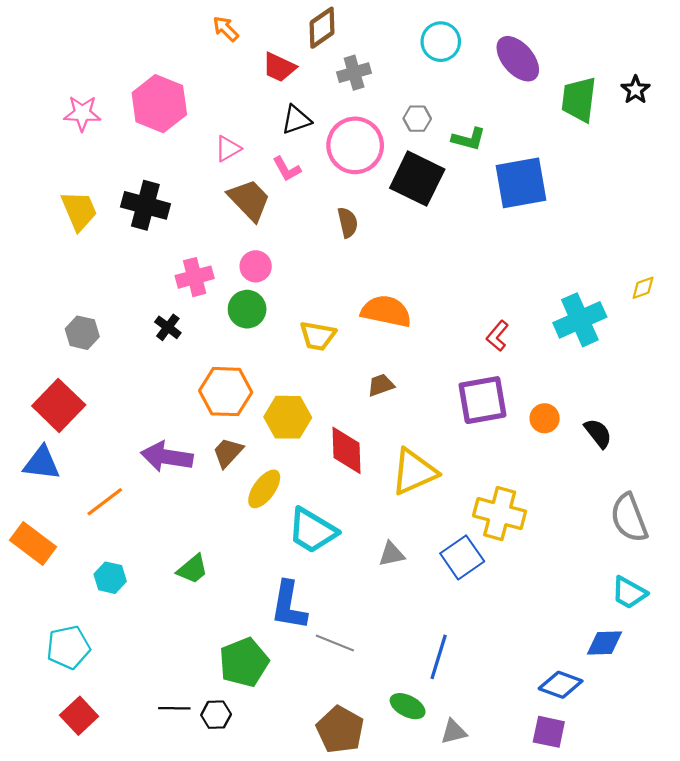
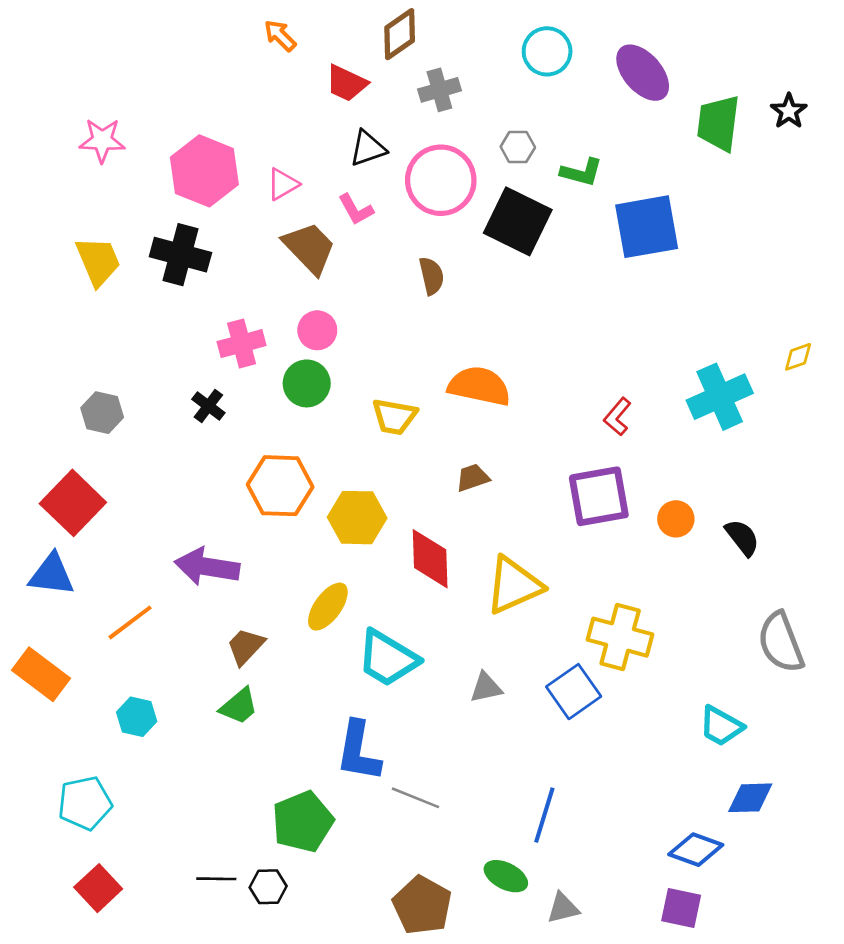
pink hexagon: (159, 104) -> (204, 171), moved
brown trapezoid: (228, 453) -> (246, 646), moved
cyan trapezoid: (629, 593) -> (721, 726), moved

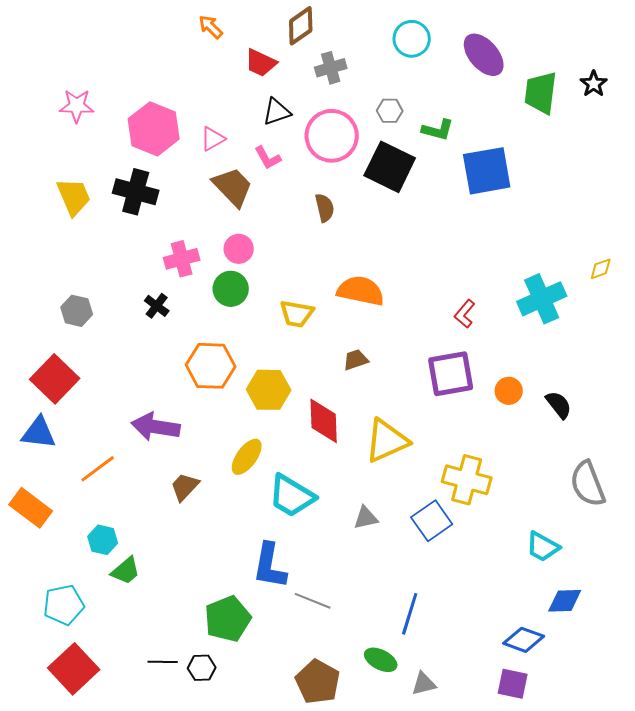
green trapezoid: (239, 706) -> (126, 571), moved
red square: (98, 888) -> (74, 669), size x1.4

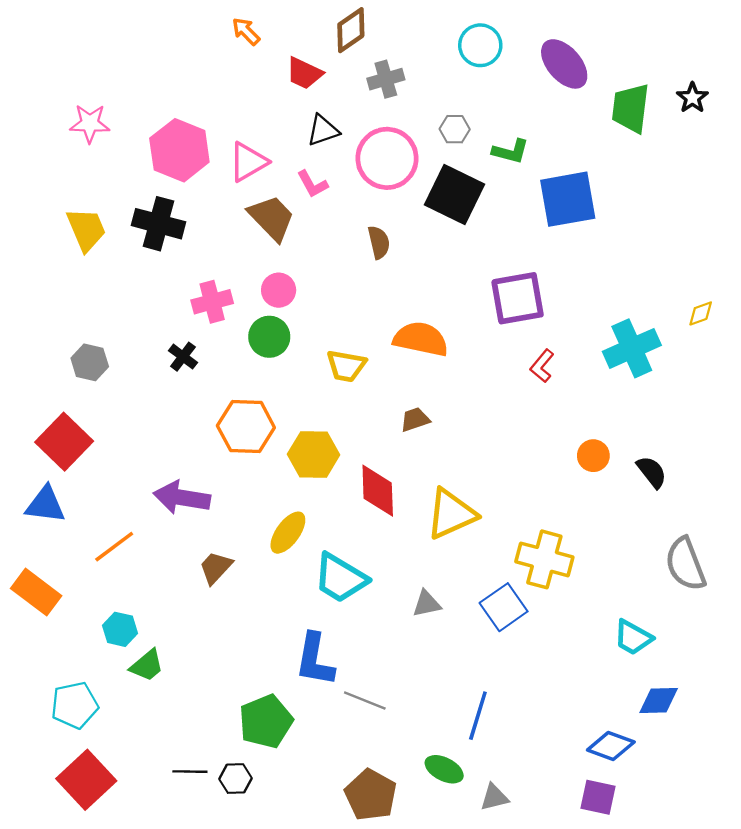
pink triangle: (213, 139) -> (248, 162), size x1.4
purple square: (451, 374) -> (518, 298), moved

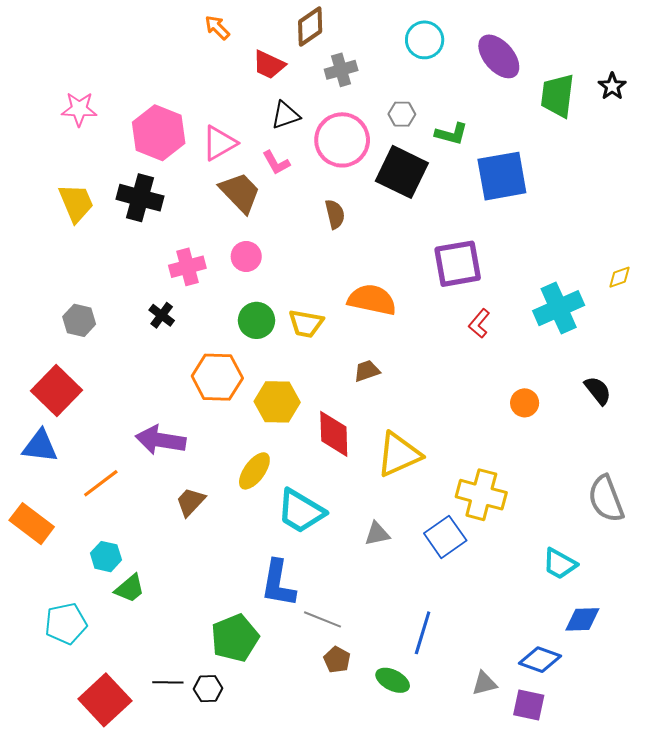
green circle: (269, 337) -> (257, 320), moved
black semicircle: (652, 472) -> (598, 391), moved
red square: (86, 780) -> (105, 700), moved
brown pentagon: (371, 795) -> (337, 660), moved, size x0.6
gray triangle: (494, 797) -> (484, 683), moved

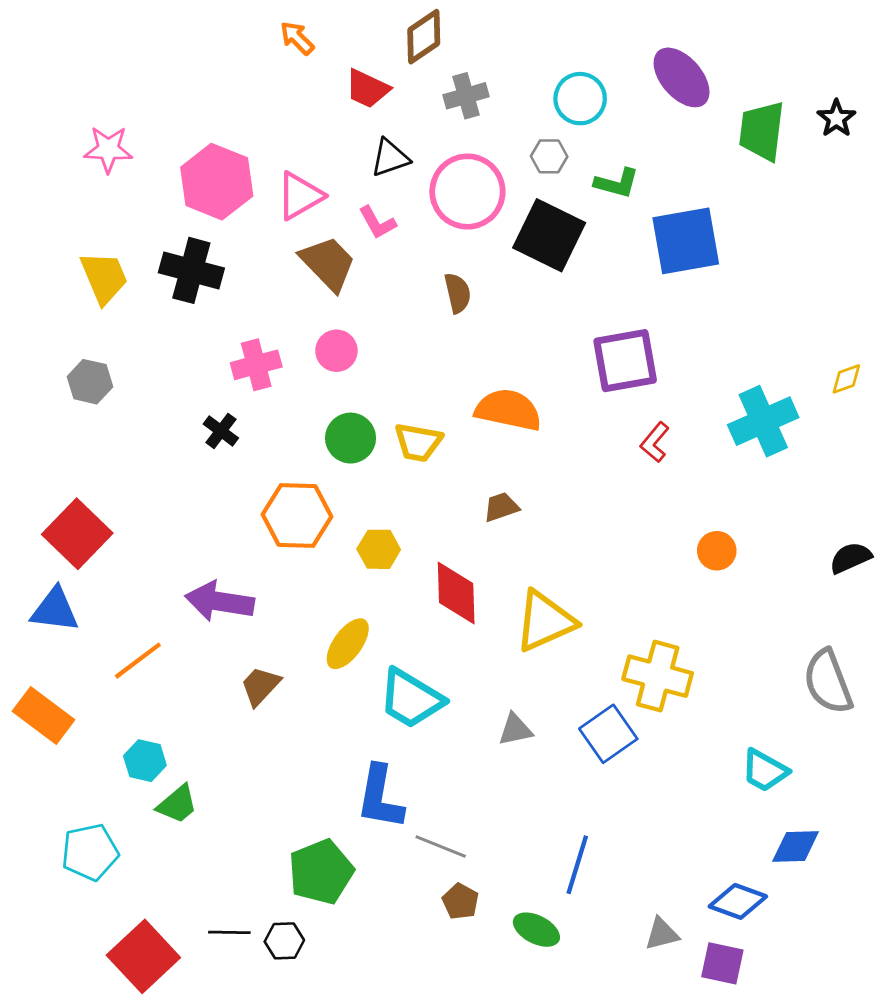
cyan circle: (425, 40) -> (580, 99), moved
gray hexagon: (79, 320) -> (90, 382), moved
black semicircle: (598, 391) -> (851, 558), moved, turned -76
yellow hexagon: (277, 402) -> (379, 549), size x0.7

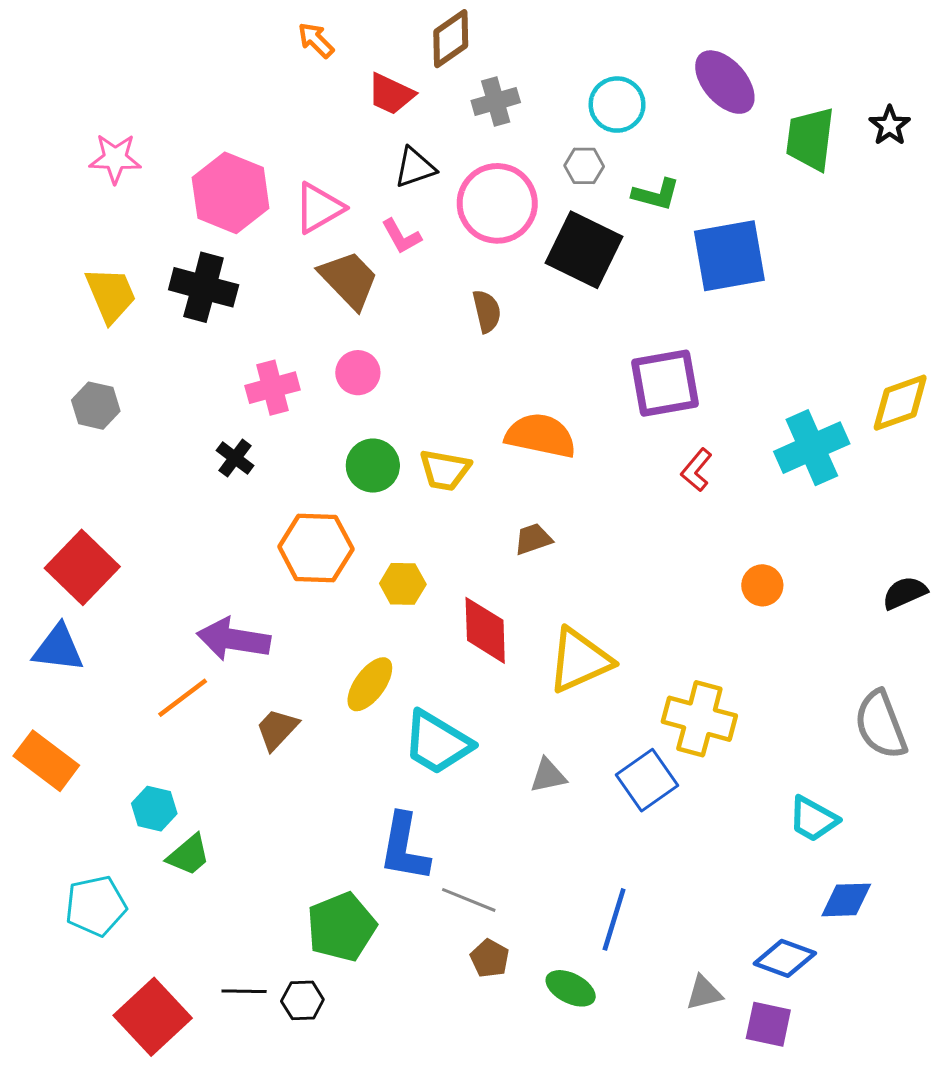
yellow diamond: (846, 379) -> (900, 403), size x1.8
orange line: (138, 661) -> (183, 698), moved

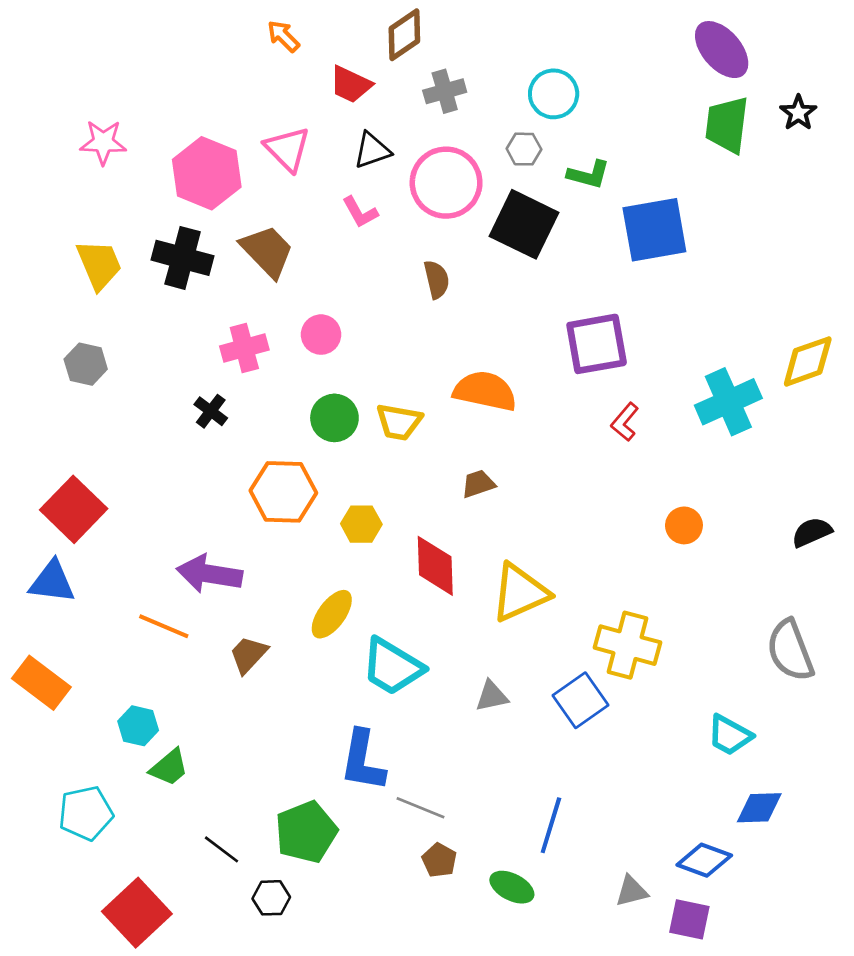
purple ellipse: (725, 82) -> (722, 50), moved
pink triangle: (319, 208) -> (287, 149), moved, turned -45
brown trapezoid: (349, 280) -> (267, 251), moved
orange line: (183, 698) -> (164, 626), turned 60
black line: (244, 991) -> (222, 849), moved, turned 36

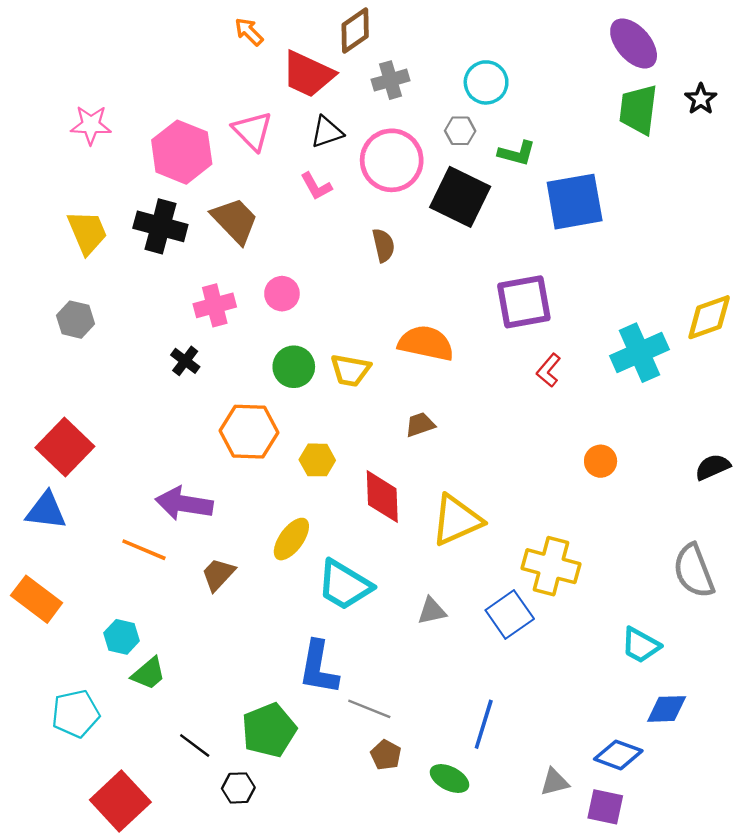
red trapezoid: (351, 84) -> (308, 74), size x1.4

